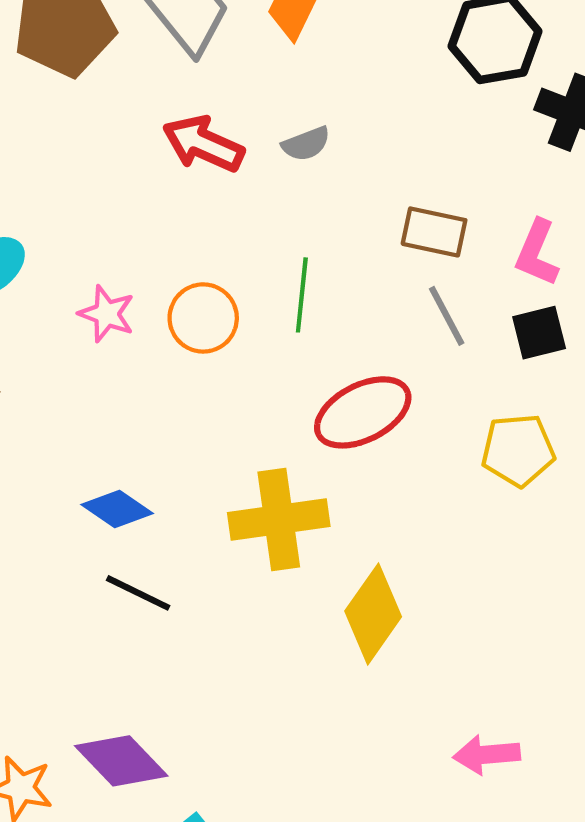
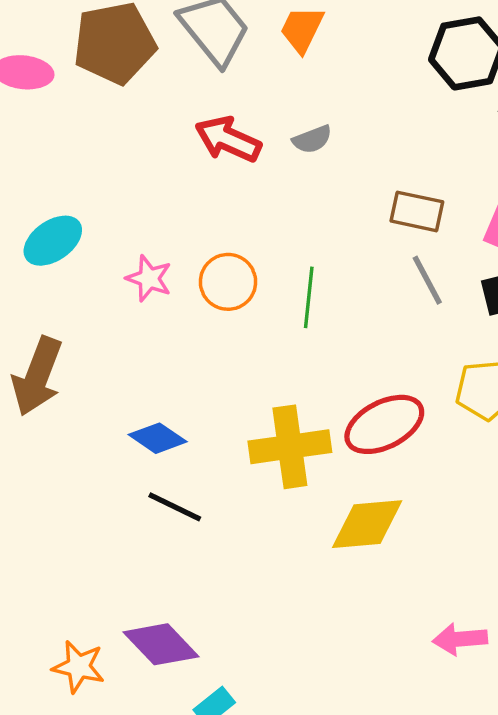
green line: (302, 295) -> (309, 297), moved
red ellipse: (363, 412) -> (384, 424), moved
yellow diamond: (373, 614) -> (367, 524), turned 50

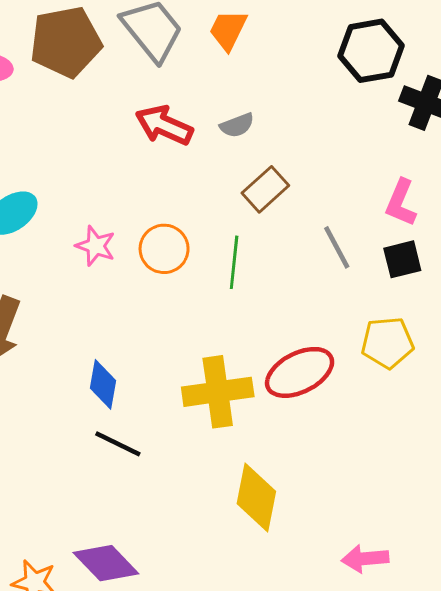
brown rectangle: (417, 211) -> (265, 189), moved, turned -54
blue diamond: (158, 438) -> (103, 384), turned 66
yellow diamond: (367, 524) -> (256, 498), moved, turned -74

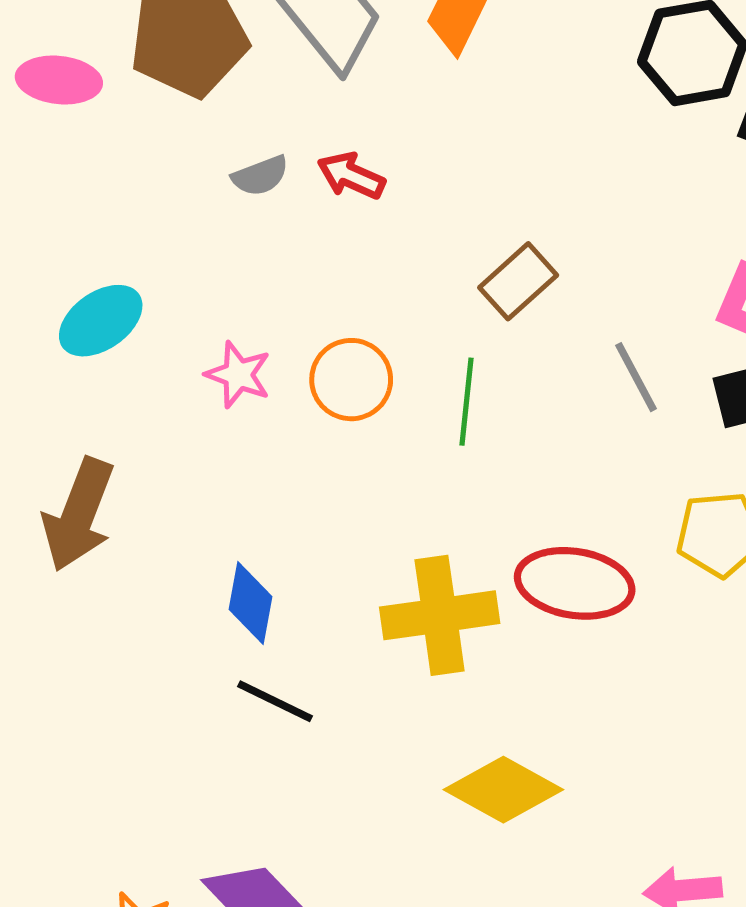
red arrow: (164, 125) -> (351, 176), size x0.7
gray semicircle: (237, 125) -> (260, 176), moved
red ellipse: (300, 372) -> (575, 583), turned 36
yellow diamond: (256, 498) -> (503, 790), turned -72

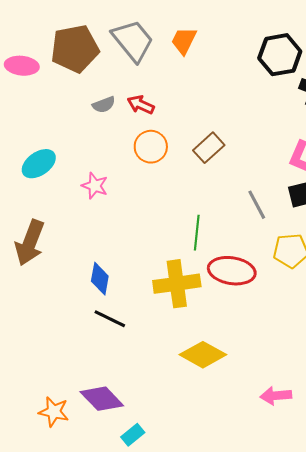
gray line: (636, 377) -> (257, 205), moved
orange circle: (351, 380) -> (151, 147), moved
green line: (467, 402) -> (197, 233), moved

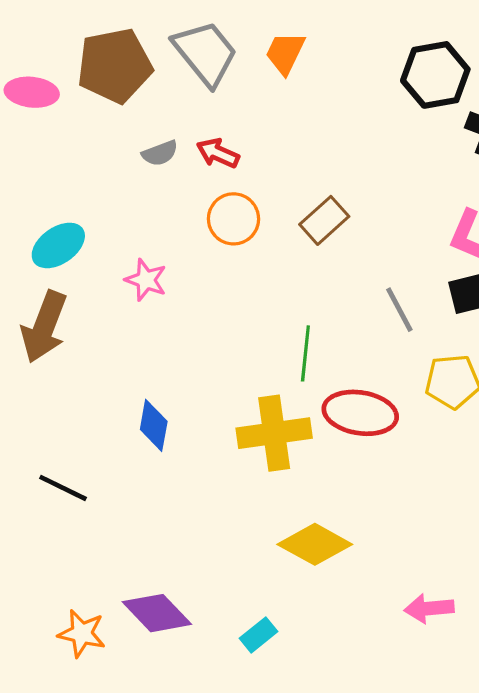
brown arrow: (30, 243) -> (44, 327), moved
black line: (110, 319) -> (63, 488), moved
cyan rectangle: (133, 435) -> (259, 635), moved

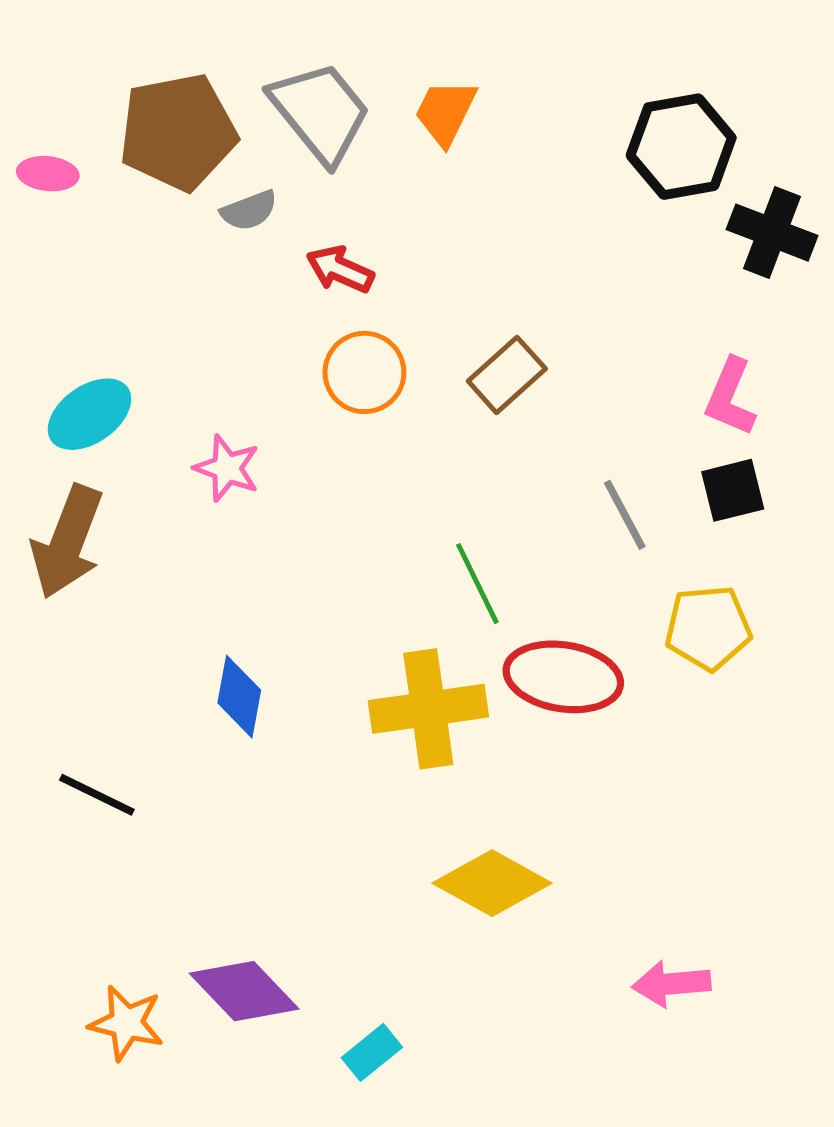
pink ellipse: (32, 92) -> (48, 174), size x0.7
gray semicircle: (160, 153) -> (249, 210), moved
green line: (305, 353) -> (477, 584), turned -32
cyan rectangle: (259, 635) -> (372, 1052), moved

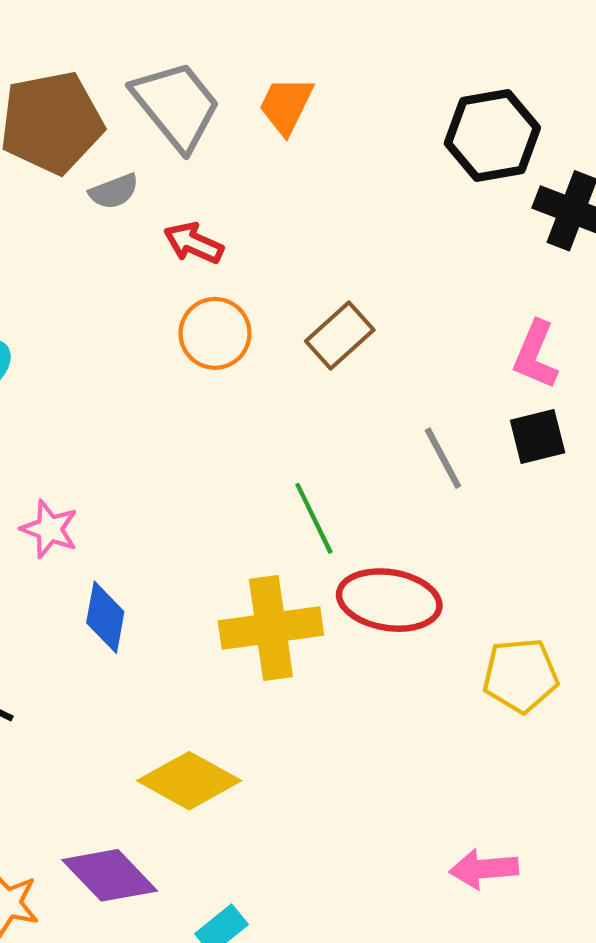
pink star: (227, 468) -> (49, 529), moved
yellow pentagon: (708, 628) -> (520, 675), moved
yellow diamond: (492, 883) -> (189, 781), moved

